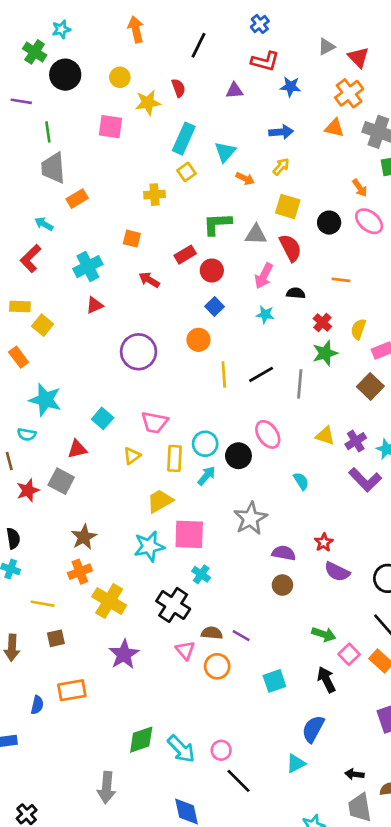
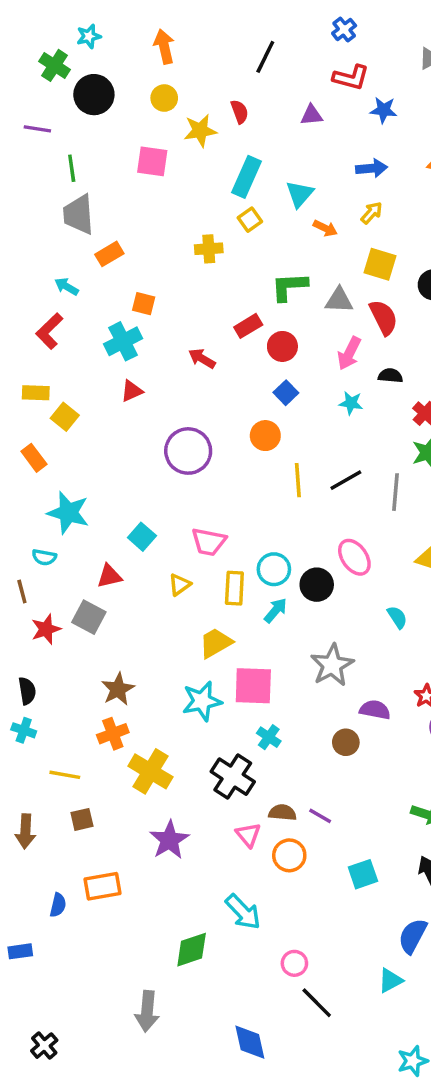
orange arrow: (136, 29) -> (164, 47), moved
orange square: (132, 239) -> (144, 304), moved
brown circle: (282, 585) -> (346, 742), moved
cyan arrow: (181, 749) -> (243, 912), moved

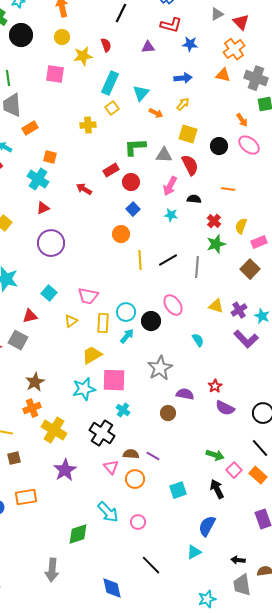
cyan cross: (123, 341) -> (38, 179), turned -30
purple circle: (188, 451) -> (51, 243), moved
pink circle: (294, 963) -> (138, 522), moved

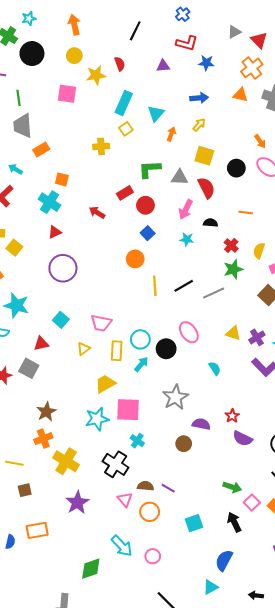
orange arrow: (156, 113) -> (171, 134), turned -96
gray line: (197, 267) -> (214, 293), turned 60

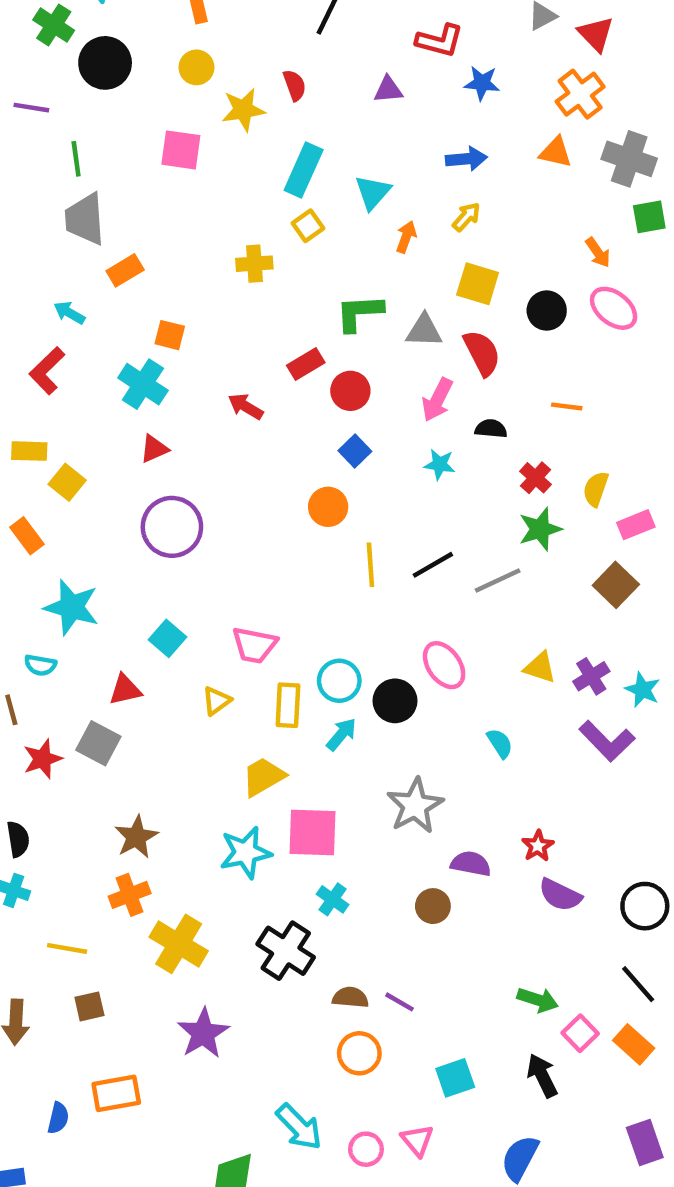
pink triangle: (125, 499) -> (417, 1140), moved

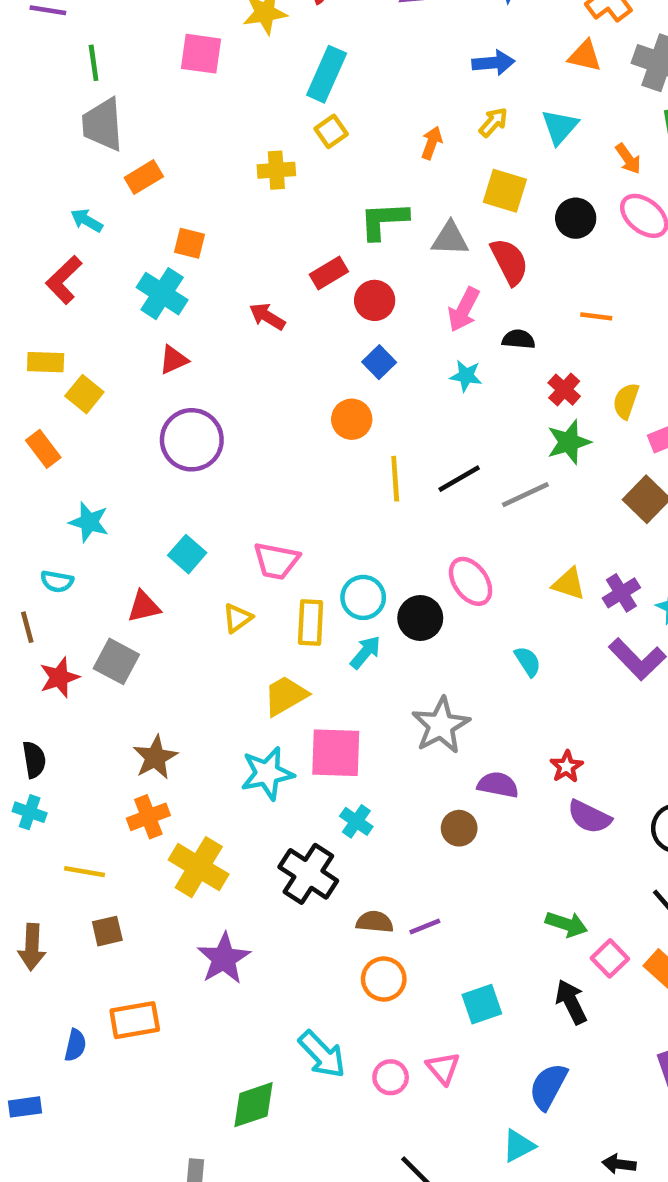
cyan triangle: (373, 192) -> (560, 127), moved
cyan star: (72, 607) -> (89, 522), size x0.7
purple line: (399, 1002) -> (425, 926), turned -52

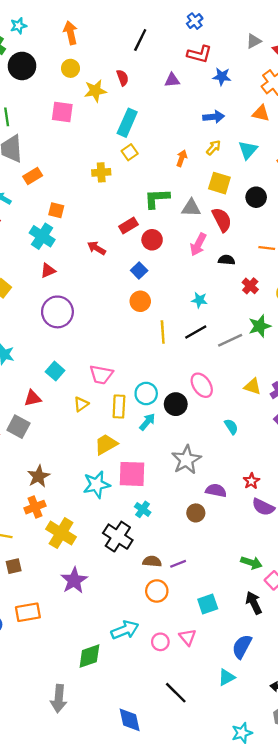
blue square: (379, 362) -> (139, 271), moved
cyan star: (466, 376) -> (199, 300), moved
green star: (569, 442) -> (260, 326), moved
cyan arrow: (322, 1054) -> (125, 630), turned -68

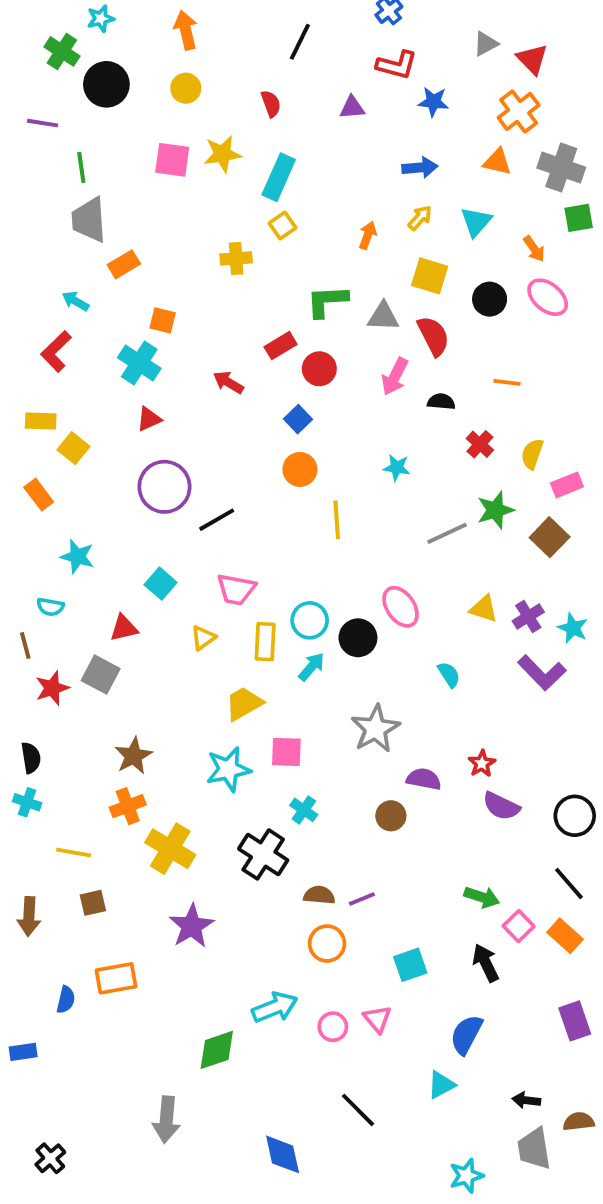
yellow star: (95, 91) -> (223, 154), moved
black line: (196, 332) -> (217, 520), moved
pink square: (132, 474) -> (286, 752), size x0.7

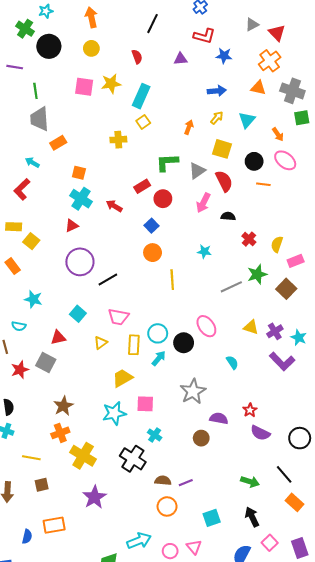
gray triangle: (383, 317) -> (197, 171), turned -36
cyan cross: (139, 363) -> (81, 199), moved
orange line: (507, 382) -> (263, 184), moved
black line: (569, 884) -> (284, 474), moved
pink square: (519, 926) -> (270, 543), moved

